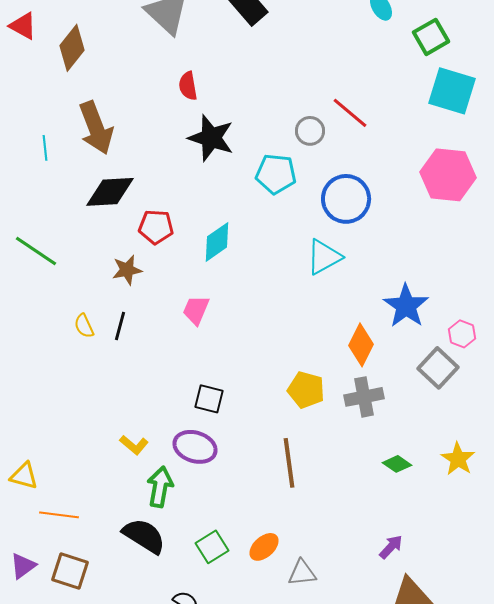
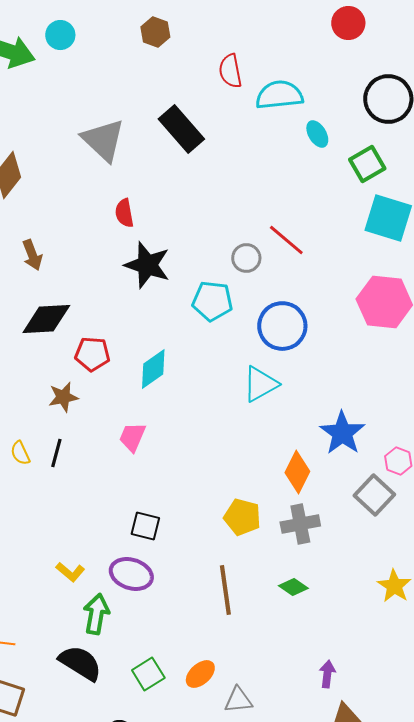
brown arrow: (96, 128) -> (32, 255), size x0.6
green diamond: (397, 464) -> (293, 587), moved
purple arrow: (391, 547) -> (327, 674), turned -36

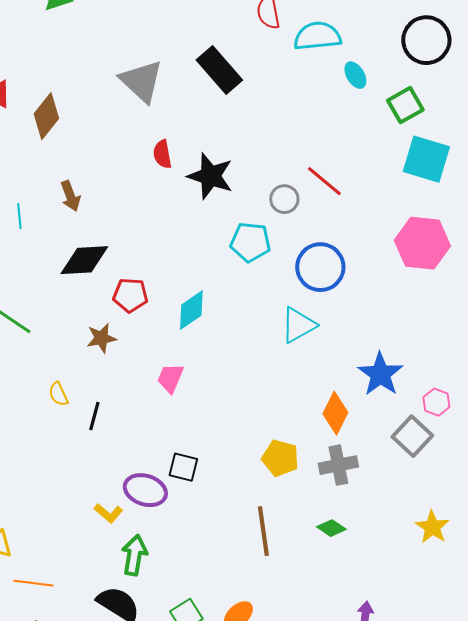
black star: (147, 265) -> (210, 176), moved
black line: (56, 453) -> (94, 416), moved
purple ellipse: (131, 574) -> (145, 490), moved

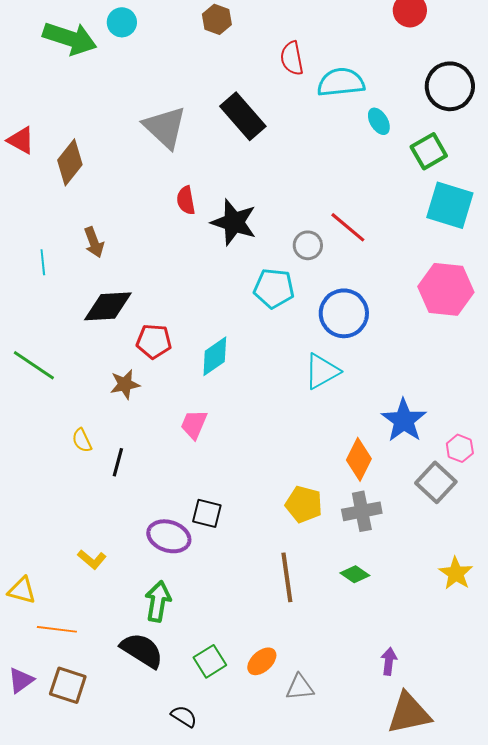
yellow L-shape: (108, 513) -> (92, 559), moved

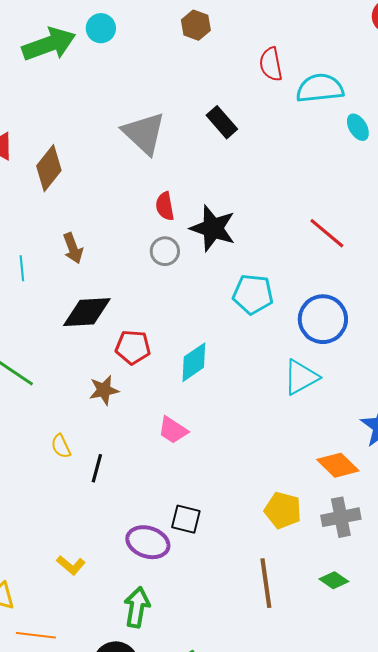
green arrow: (70, 38) -> (49, 44), turned -38
black rectangle: (243, 116) -> (222, 122), size x0.7
gray circle: (308, 245) -> (165, 251), moved
pink trapezoid: (194, 424) -> (173, 430), turned -80
orange diamond: (359, 459) -> (338, 465), turned -72

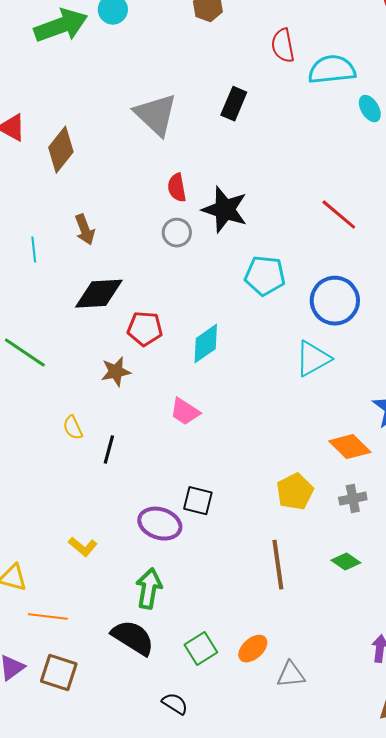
black rectangle: (222, 122) -> (234, 104), turned 64
yellow pentagon: (283, 510) -> (295, 492), turned 30
gray cross: (341, 517) -> (353, 499), size x0.7

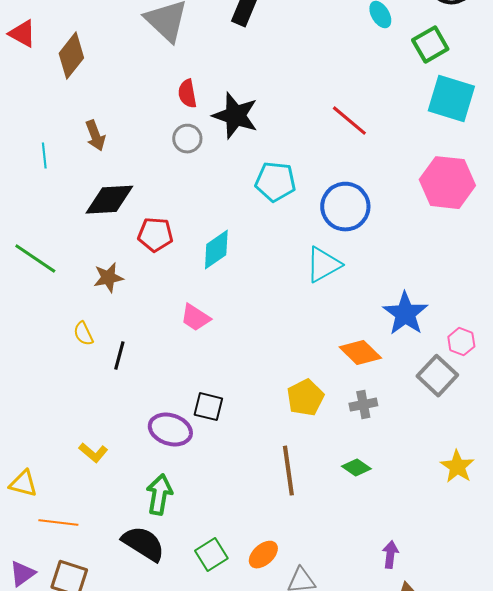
brown star: (116, 372) -> (108, 278), moved

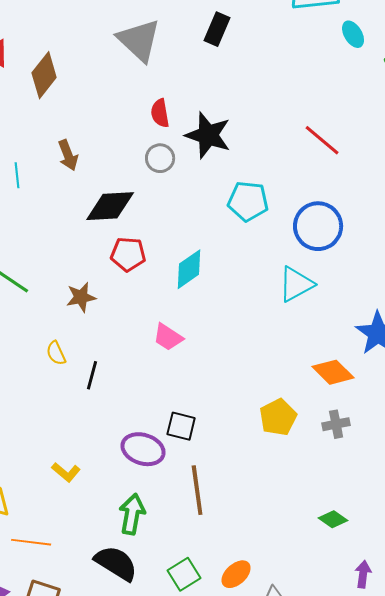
black diamond: (109, 200) -> (110, 206), moved
green diamond: (356, 468) -> (333, 519), moved
brown line: (288, 471) -> (197, 490), moved

